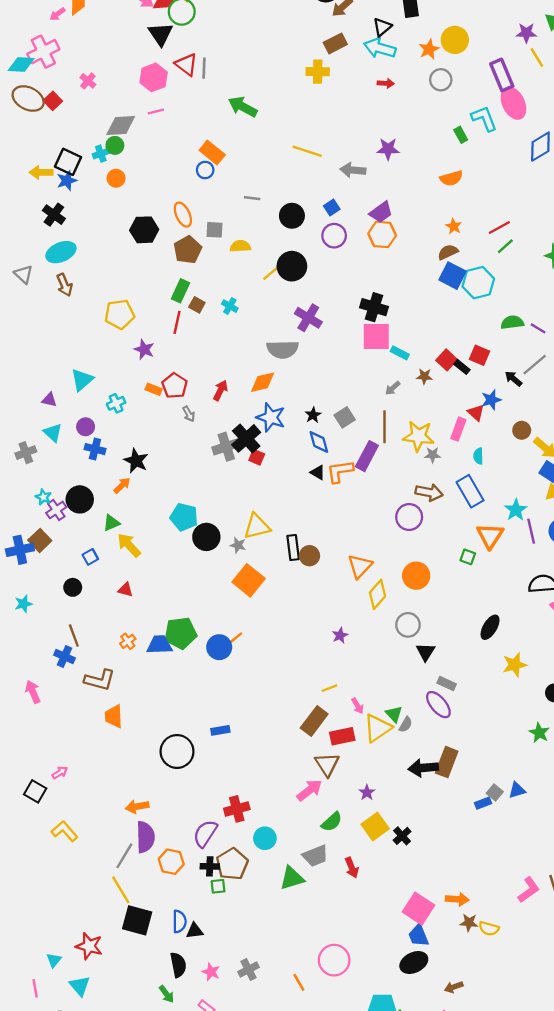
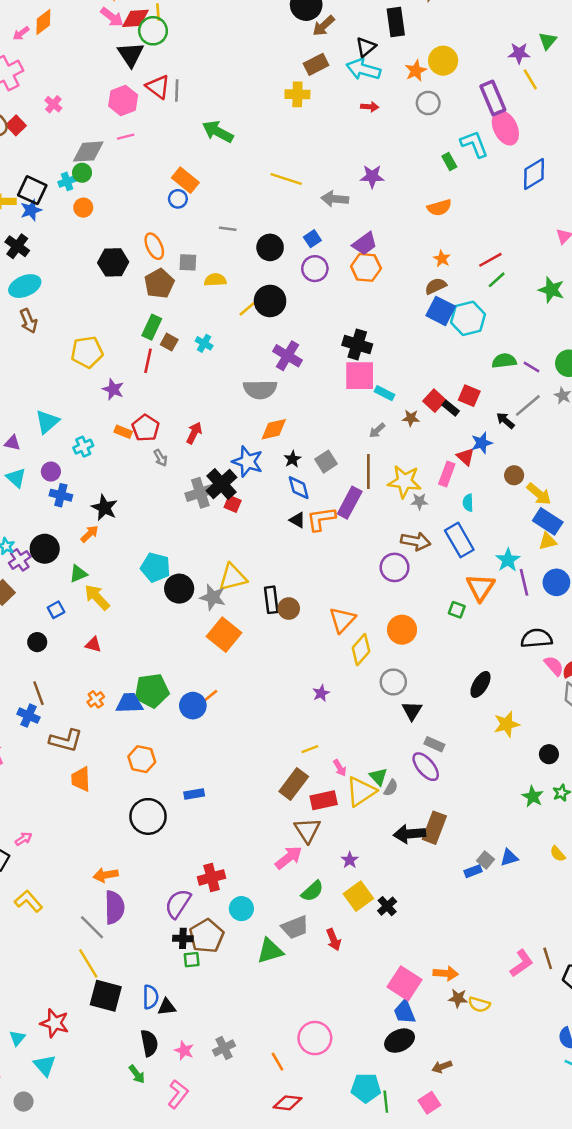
orange diamond: (263, 382) -> (274, 429), moved
gray star: (238, 545) -> (213, 597), size x1.5
gray line: (124, 856) -> (92, 927), turned -76
orange hexagon: (171, 862) -> (142, 759), moved

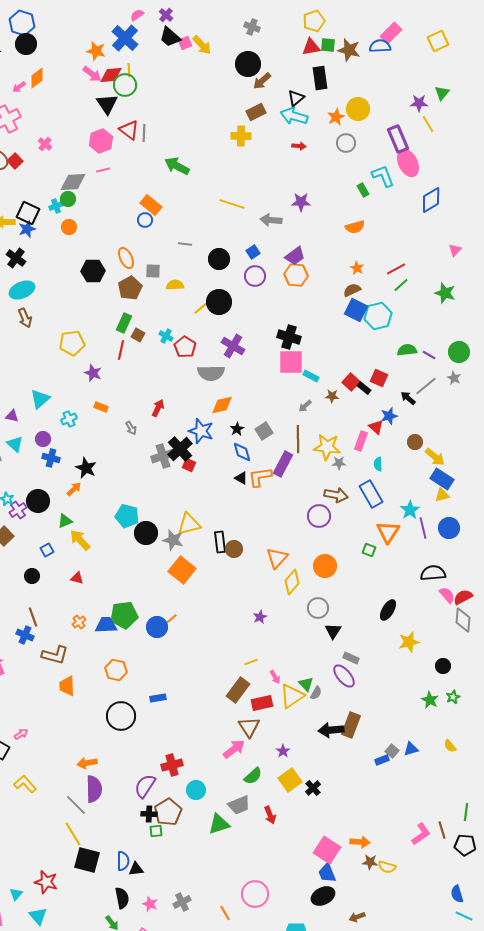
red pentagon: (146, 428) -> (185, 347), moved

